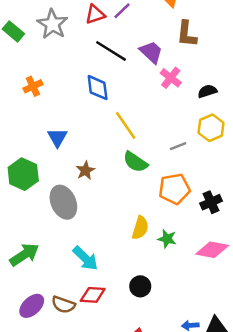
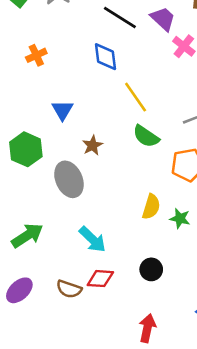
purple ellipse: (32, 306) -> (19, 290), moved

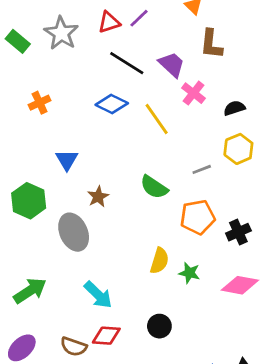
blue diamond: (106, 57) -> (112, 104), turned -56
yellow line: (136, 97) -> (157, 119), moved

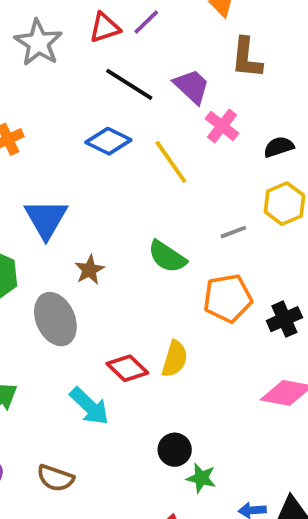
blue triangle: (67, 160) -> (46, 219), size x1.4
green star: (189, 273) -> (201, 478), moved
red diamond: (106, 336) -> (127, 368), moved, turned 40

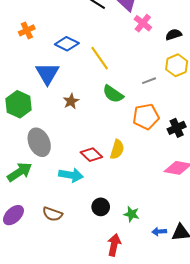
blue diamond: (108, 141) -> (67, 44), moved
yellow line: (171, 162) -> (100, 58), moved
gray ellipse: (55, 319) -> (39, 142), moved
cyan arrow: (89, 406) -> (71, 175), turned -35
black circle: (175, 450) -> (101, 207), moved

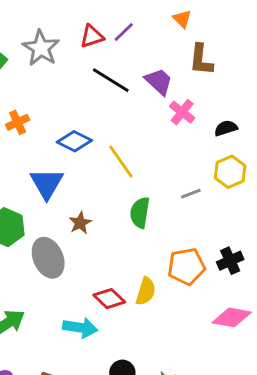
green semicircle: (113, 94) -> (140, 213), turned 65
orange pentagon: (146, 117) -> (186, 266), moved
gray ellipse: (39, 142) -> (48, 258), moved

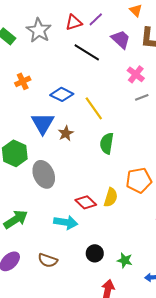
purple trapezoid: (159, 82) -> (121, 39), moved
gray line: (191, 194) -> (142, 97), moved
brown star: (80, 223) -> (66, 133), moved

